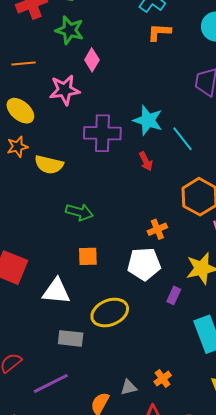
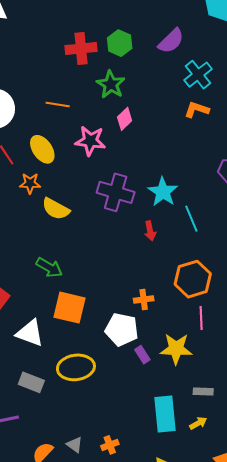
green arrow: (79, 212) -> (49, 267), moved
orange square: (88, 256) -> (70, 308), size x1.6
purple rectangle: (174, 295) -> (142, 355), moved, turned -72
gray triangle: (129, 387) -> (75, 445), turned 36

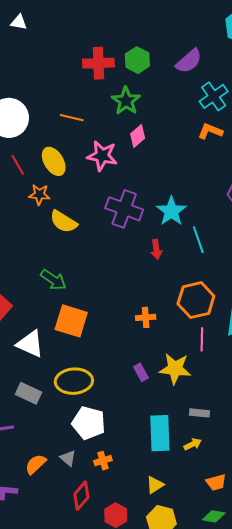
white pentagon: (122, 330) -> (89, 423), moved

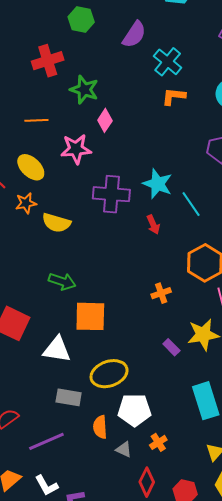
green hexagon: (137, 60) -> (81, 19), moved
orange semicircle: (36, 464) -> (100, 427), moved, turned -35

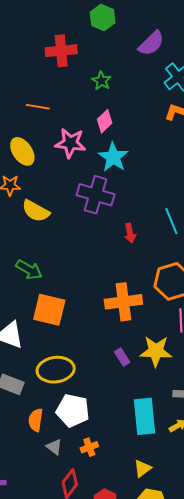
green star: (84, 90) -> (102, 81), moved, size x0.7
cyan star: (158, 184) -> (113, 157), moved
orange cross: (161, 293) -> (123, 302), size x1.8

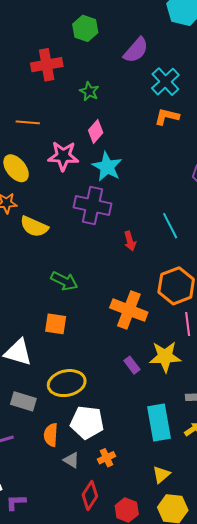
green arrow: (29, 270) -> (64, 281), moved
orange cross: (123, 302) -> (129, 310), turned 33
orange square: (49, 310) -> (56, 324), size x0.7

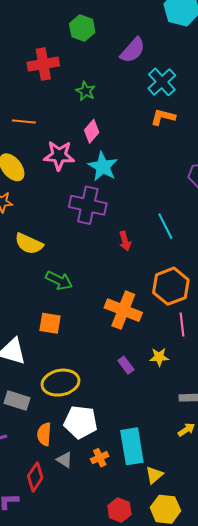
yellow semicircle: (34, 227) -> (29, 244), moved
yellow star: (165, 357) -> (159, 357), size x0.6
cyan rectangle: (159, 423) -> (132, 446), moved
red diamond: (90, 495) -> (35, 477), moved

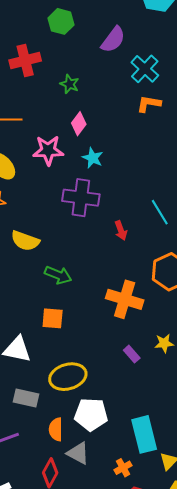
cyan star: (103, 167) -> (93, 158), size x0.7
orange cross: (100, 458) -> (123, 468), moved
gray triangle: (65, 460) -> (78, 453), size x1.4

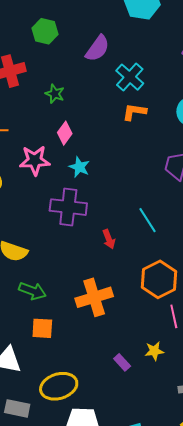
green arrow: (58, 275) -> (32, 291), moved
orange cross: (125, 299) -> (94, 297), moved, turned -33

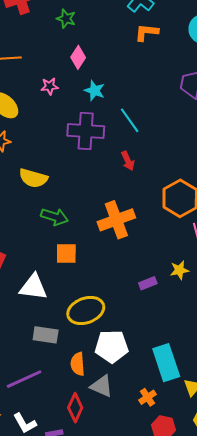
pink star: (35, 160) -> (50, 86), size x0.6
cyan line: (147, 220) -> (130, 120), moved
purple rectangle: (122, 362) -> (148, 283), turned -66

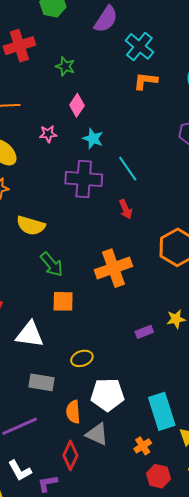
green arrow: (54, 217) -> (52, 264), turned 32
yellow ellipse: (86, 310) -> (82, 358), size x0.6

